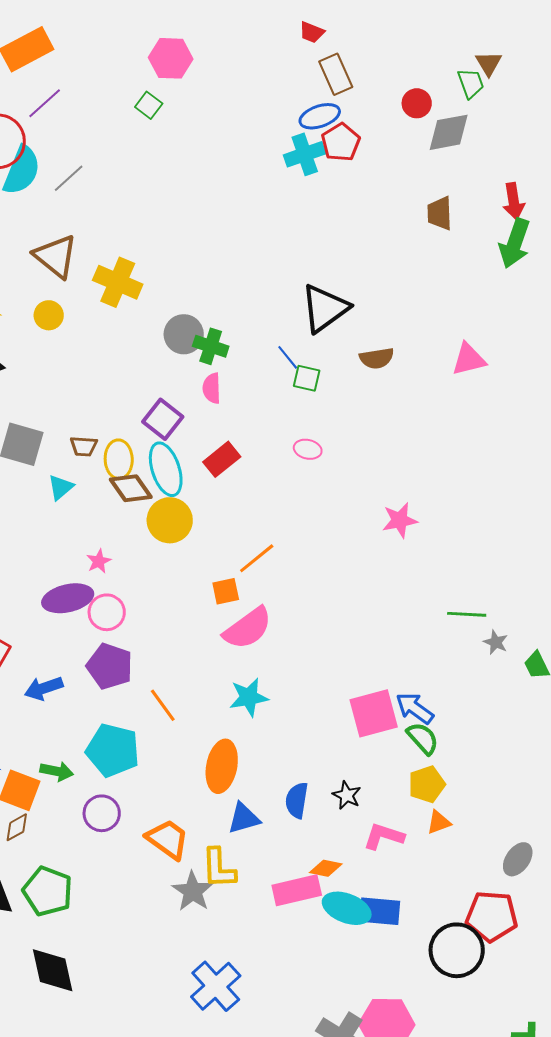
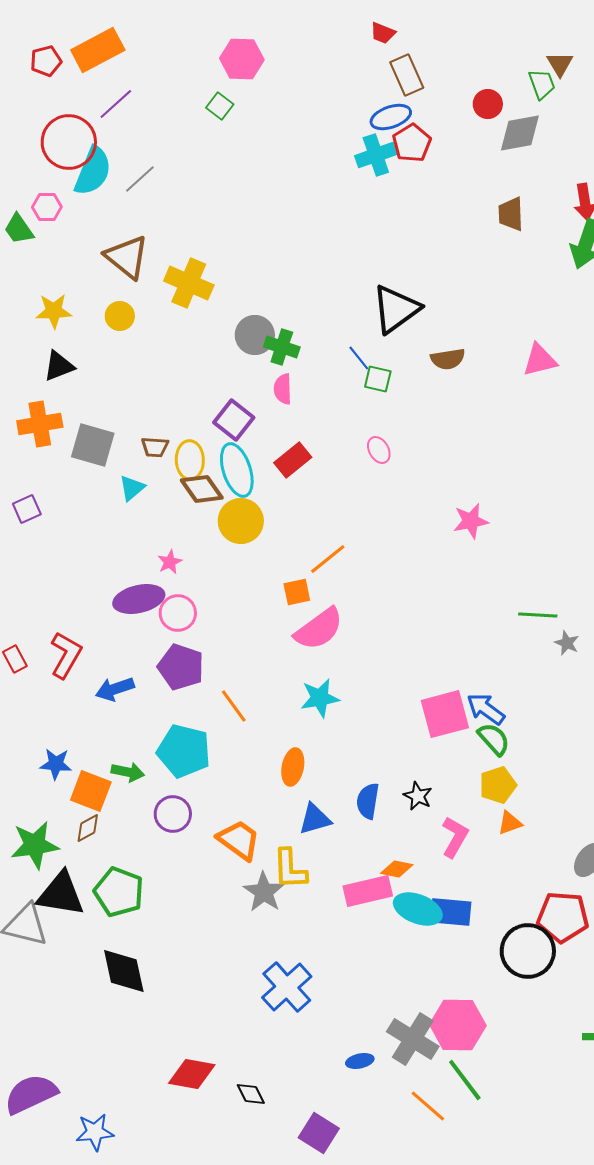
pink ellipse: (308, 449) -> (379, 450), turned 48
orange ellipse: (222, 766) -> (293, 767), size x0.7
pink L-shape: (384, 836) -> (455, 837), turned 102

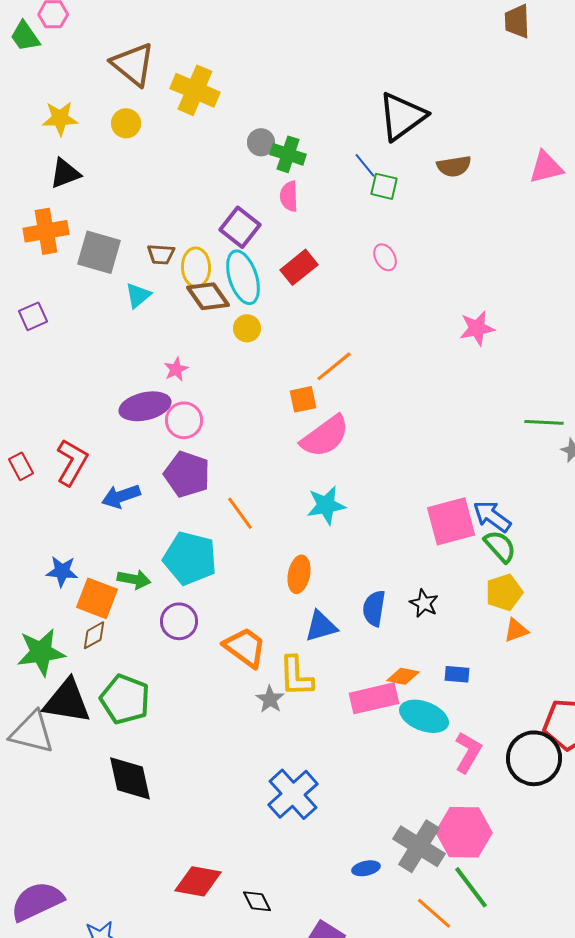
gray circle: (255, 335) -> (261, 142), size x0.7
yellow circle: (241, 521) -> (247, 328), size x0.6
pink L-shape: (455, 837) -> (468, 752), moved
gray star: (264, 892) -> (270, 699), size x0.7
blue rectangle: (451, 912) -> (457, 674), moved, size x0.6

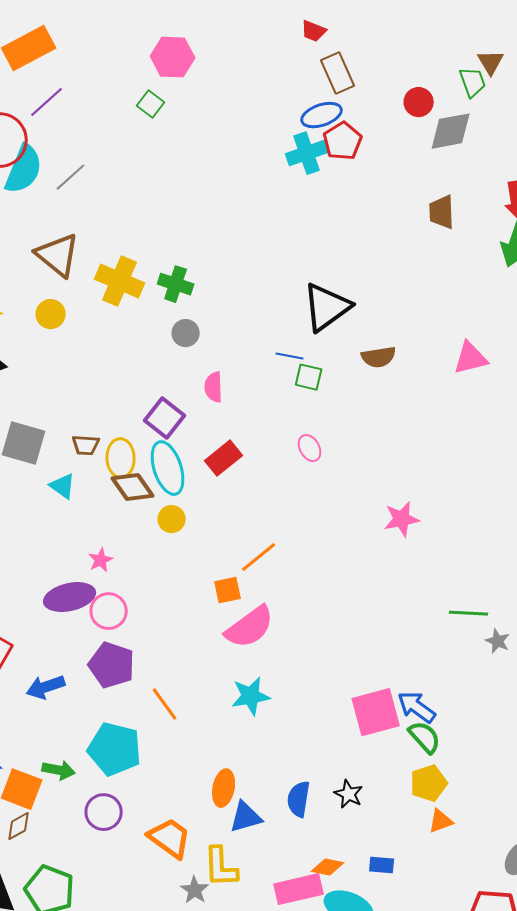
green cross: (288, 154) -> (176, 284), moved
blue line: (365, 165) -> (290, 356), turned -40
cyan triangle: (138, 295) -> (63, 486), turned -44
orange ellipse: (299, 574) -> (224, 788), moved

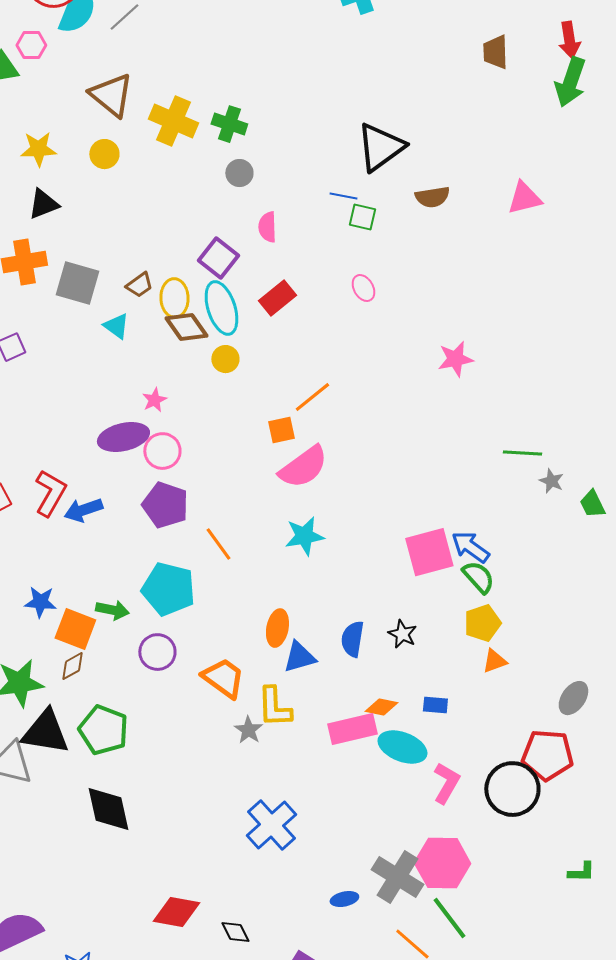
brown trapezoid: (86, 445) -> (139, 285), turned -40
blue arrow: (46, 687) -> (83, 510), moved

